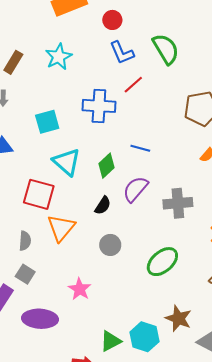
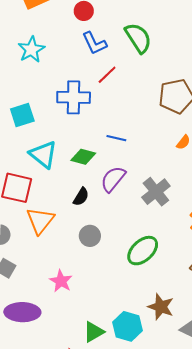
green diamond: (107, 166) -> (83, 157), turned 60
gray cross: (178, 203) -> (156, 192), turned -32

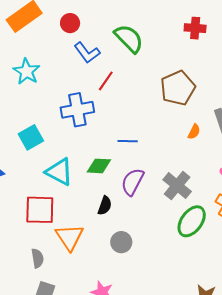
green ellipse: (143, 251) -> (192, 221), moved

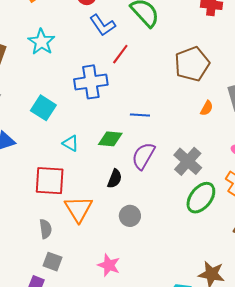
cyan square: (31, 137) -> (43, 108), turned -30
cyan triangle: (59, 172) -> (71, 143), size x0.6

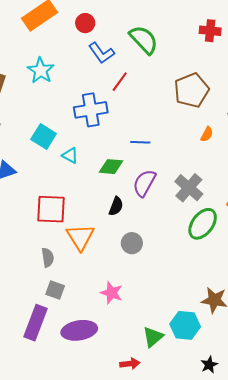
cyan triangle: (71, 143) -> (70, 156), moved

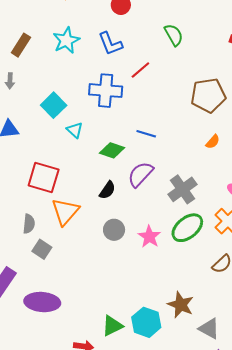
green semicircle: (144, 40) -> (174, 35), size x0.7
blue L-shape: (101, 53) -> (110, 44), moved
gray square: (55, 290) -> (42, 249), moved
pink star: (112, 293) -> (149, 237), moved

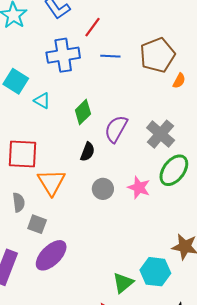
brown pentagon: (208, 95) -> (157, 55), moved
blue line: (146, 134) -> (110, 56), moved
green diamond: (112, 150) -> (83, 112), turned -50
purple ellipse: (42, 302) -> (51, 255), moved, turned -36

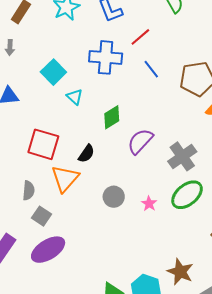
blue line: (110, 56) -> (151, 69), turned 36
black semicircle: (88, 152) -> (86, 154), moved
pink star: (139, 188) -> (149, 204), size x0.7

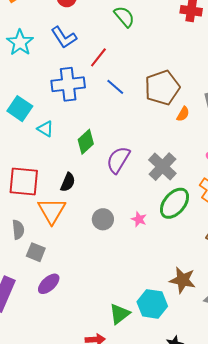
purple ellipse: (48, 250) -> (49, 284), size x0.7

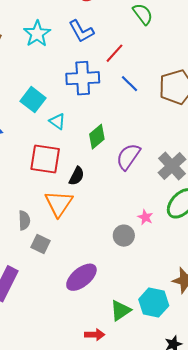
red square: (24, 181) -> (45, 159), moved
gray circle: (103, 219) -> (124, 236), moved
purple ellipse: (49, 284) -> (81, 277), moved, size x1.4

